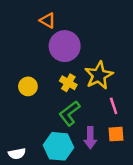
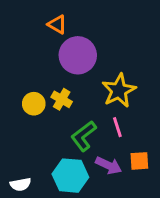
yellow cross: (68, 83) -> (62, 99), moved
pink line: (114, 106) -> (117, 127), moved
purple arrow: (90, 138) -> (109, 165), turned -65

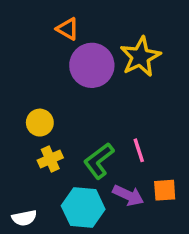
yellow star: (119, 91) -> (140, 57), moved
yellow cross: (62, 99) -> (50, 159), moved, turned 36

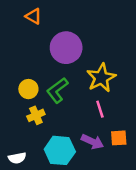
orange triangle: (68, 29) -> (33, 16), moved
yellow star: (140, 57) -> (101, 78), moved
green L-shape: (99, 161) -> (57, 90), moved

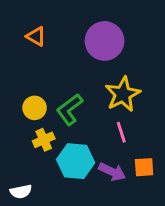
orange triangle: (33, 16) -> (36, 36), moved
purple circle: (66, 48) -> (105, 41), moved
cyan hexagon: (60, 150) -> (76, 161), moved

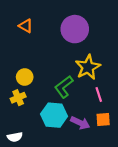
green L-shape: (70, 109) -> (64, 87), moved
pink line: (121, 132) -> (99, 94), moved
yellow cross: (44, 140) -> (18, 98), moved

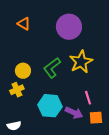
green L-shape: (64, 87) -> (52, 68), moved
pink line: (99, 94) -> (88, 98), moved
orange square: (103, 119) -> (96, 118), moved

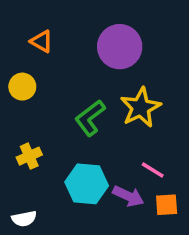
yellow circle: (23, 71) -> (22, 87), moved
pink line: (88, 98) -> (153, 170), turned -40

